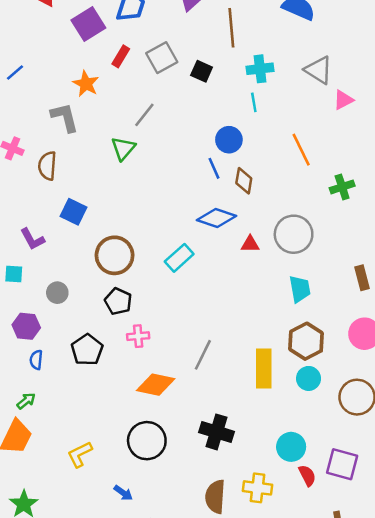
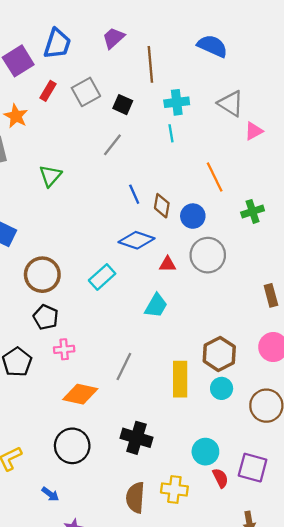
gray line: (144, 115) -> (112, 145), moved
blue circle: (229, 140) -> (193, 216), moved
cyan trapezoid: (300, 289) -> (156, 306), moved, turned 40

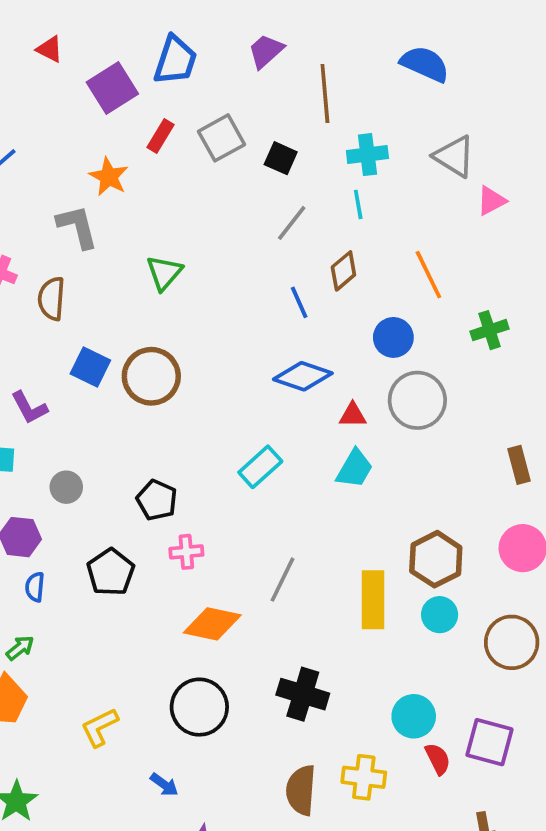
gray line: (112, 145) -> (292, 223), moved
brown diamond: (162, 206) -> (343, 271), moved, turned 40
brown circle: (42, 275) -> (151, 376), moved
cyan rectangle: (102, 277) -> (260, 467), moved
cyan trapezoid: (156, 306) -> (355, 469), moved

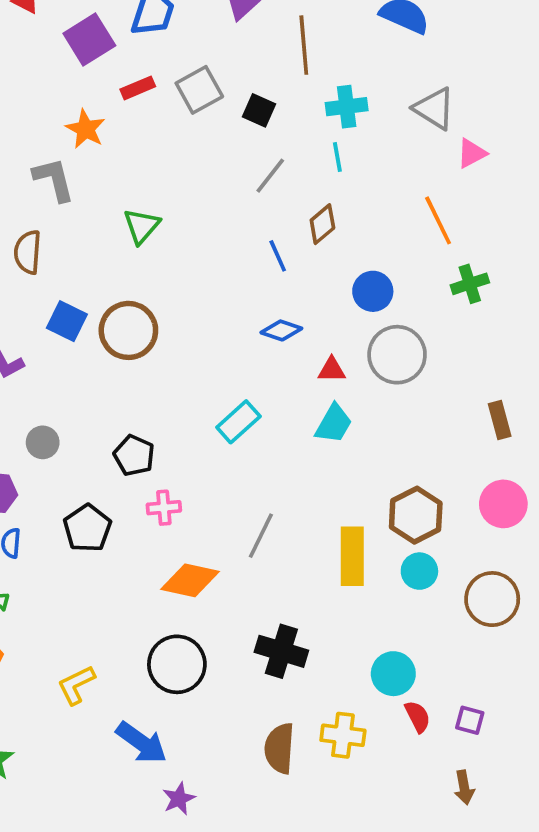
red rectangle: (161, 136) -> (138, 88), turned 36
orange line: (428, 275) -> (438, 220), moved
blue diamond: (303, 376) -> (281, 330), size x0.7
purple square: (489, 742) -> (470, 720), moved, size x0.6
blue arrow: (164, 785) -> (141, 743), size x1.8

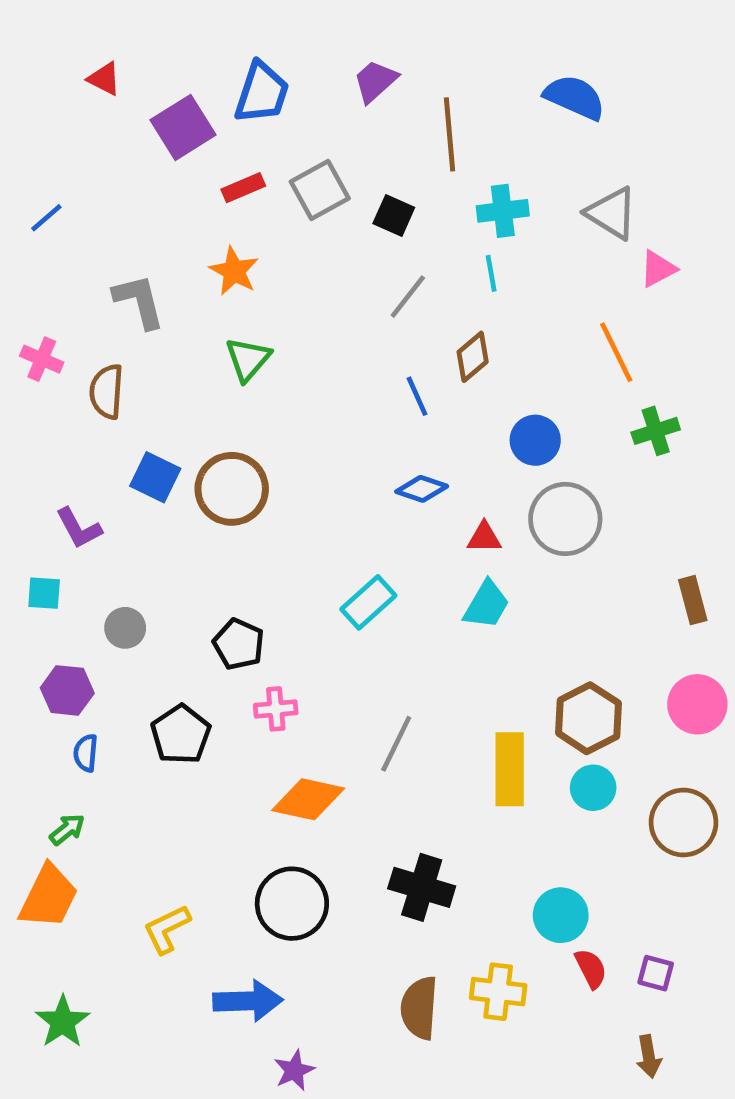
orange star: (86, 129) -> (234, 271), moved
blue arrow: (141, 743) -> (248, 1001), turned -38

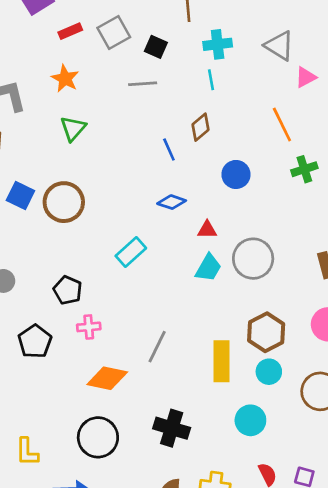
gray line: (408, 297) -> (143, 84), moved, turned 48
gray circle: (565, 519) -> (253, 259), moved
cyan rectangle: (368, 602) -> (131, 252), moved
cyan circle: (561, 915) -> (250, 420), moved
yellow L-shape: (167, 929) -> (27, 452), turned -64

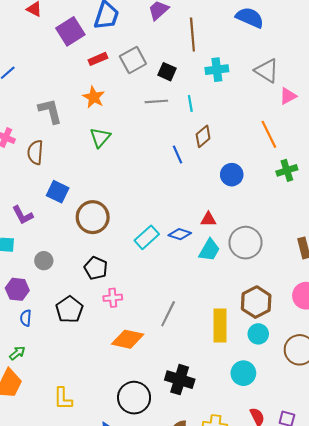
cyan line: (211, 80) -> (190, 104), moved
brown circle: (64, 202) -> (93, 217), moved
blue diamond: (172, 202) -> (180, 234), moved
black circle: (98, 437) -> (134, 398), moved

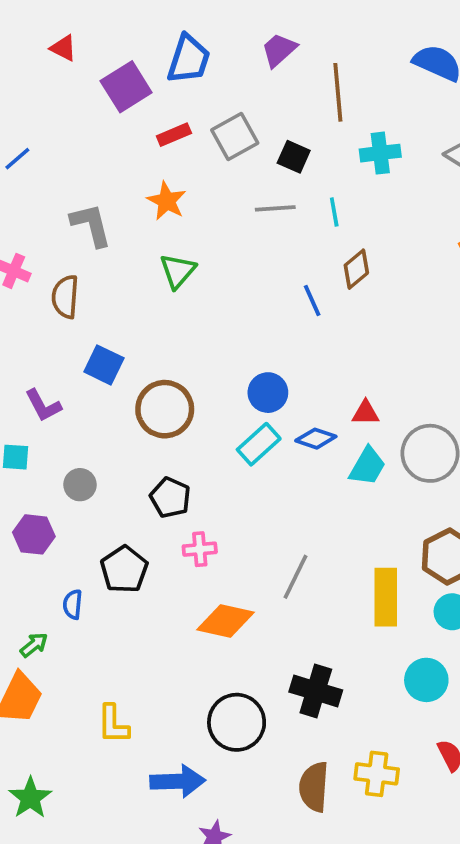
blue circle: (232, 175) -> (268, 393), moved
blue semicircle: (26, 318) -> (73, 604), moved

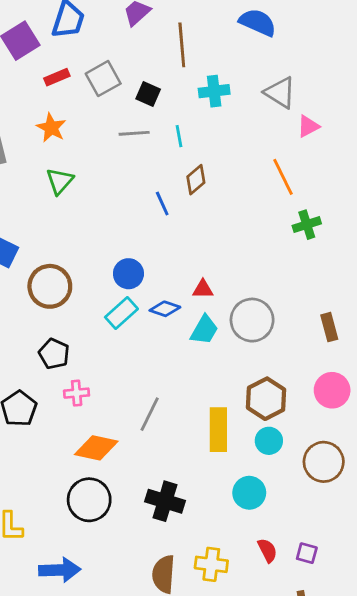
black circle: (237, 722) -> (89, 500), moved

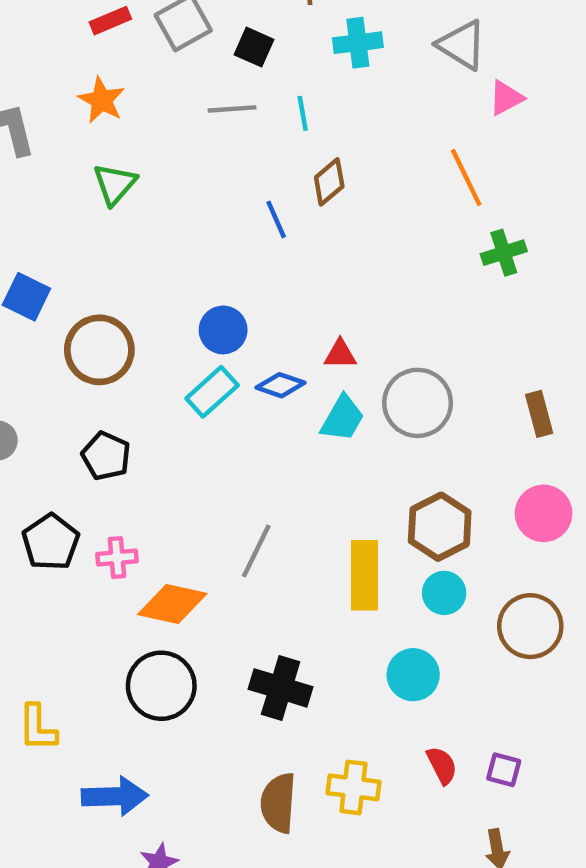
pink cross: (77, 393) -> (117, 558), moved

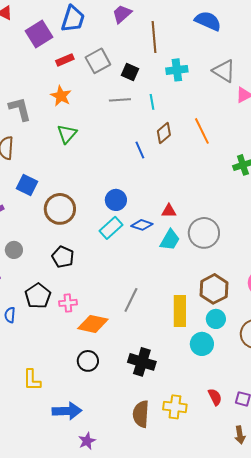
orange line: (466, 177) -> (202, 131), moved
cyan circle: (413, 675) -> (202, 344), moved
black circle: (161, 686) -> (88, 361), size x0.7

